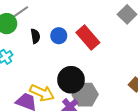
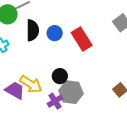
black semicircle: (35, 36) -> (33, 30), size x1.5
black circle: (71, 80) -> (60, 76), size x0.6

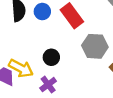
gray hexagon: (71, 92) -> (95, 46), moved

